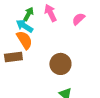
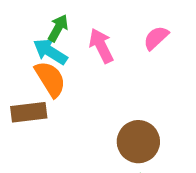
pink arrow: (50, 13) -> (101, 46), moved
brown circle: (60, 64) -> (138, 142), moved

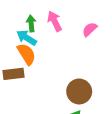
green arrow: (58, 28) -> (31, 24), turned -35
pink arrow: (101, 46) -> (55, 21), moved

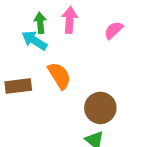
pink arrow: (55, 21) -> (70, 20), turned 30
orange semicircle: (26, 54) -> (59, 76), moved

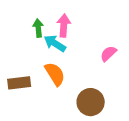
pink semicircle: (114, 30) -> (108, 54), moved
cyan arrow: (34, 40) -> (55, 43), moved

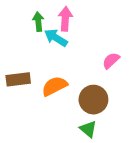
pink semicircle: (108, 54) -> (111, 61), moved
orange semicircle: (55, 74) -> (54, 86), moved, turned -85

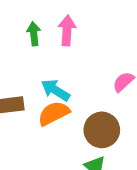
cyan arrow: (56, 38) -> (55, 90), moved

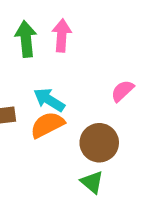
green arrow: (34, 34) -> (26, 39), size x1.4

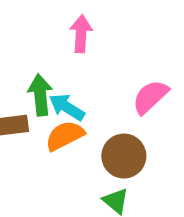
green arrow: (26, 39) -> (40, 95), moved
pink semicircle: (122, 91) -> (150, 97), size x1.4

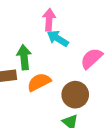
cyan arrow: (67, 107) -> (58, 38), moved

